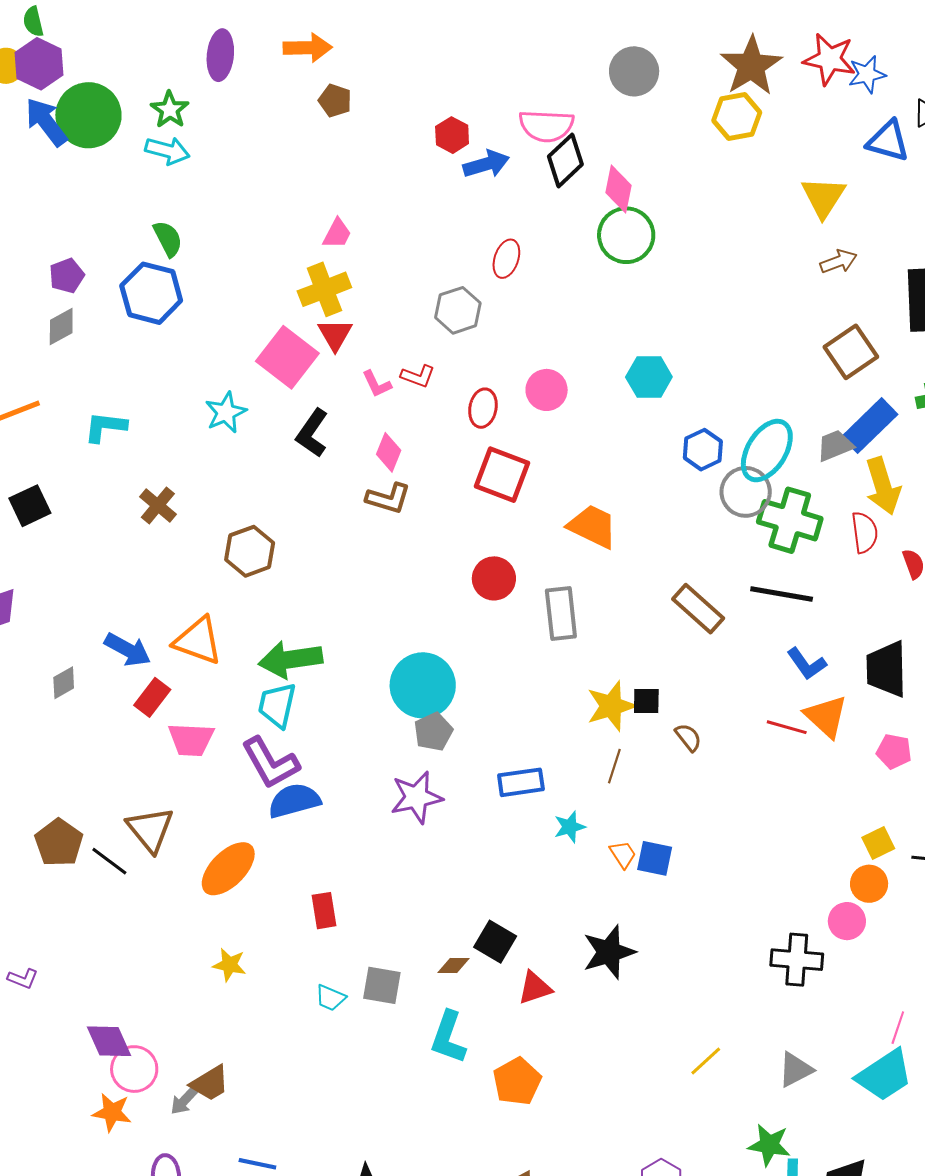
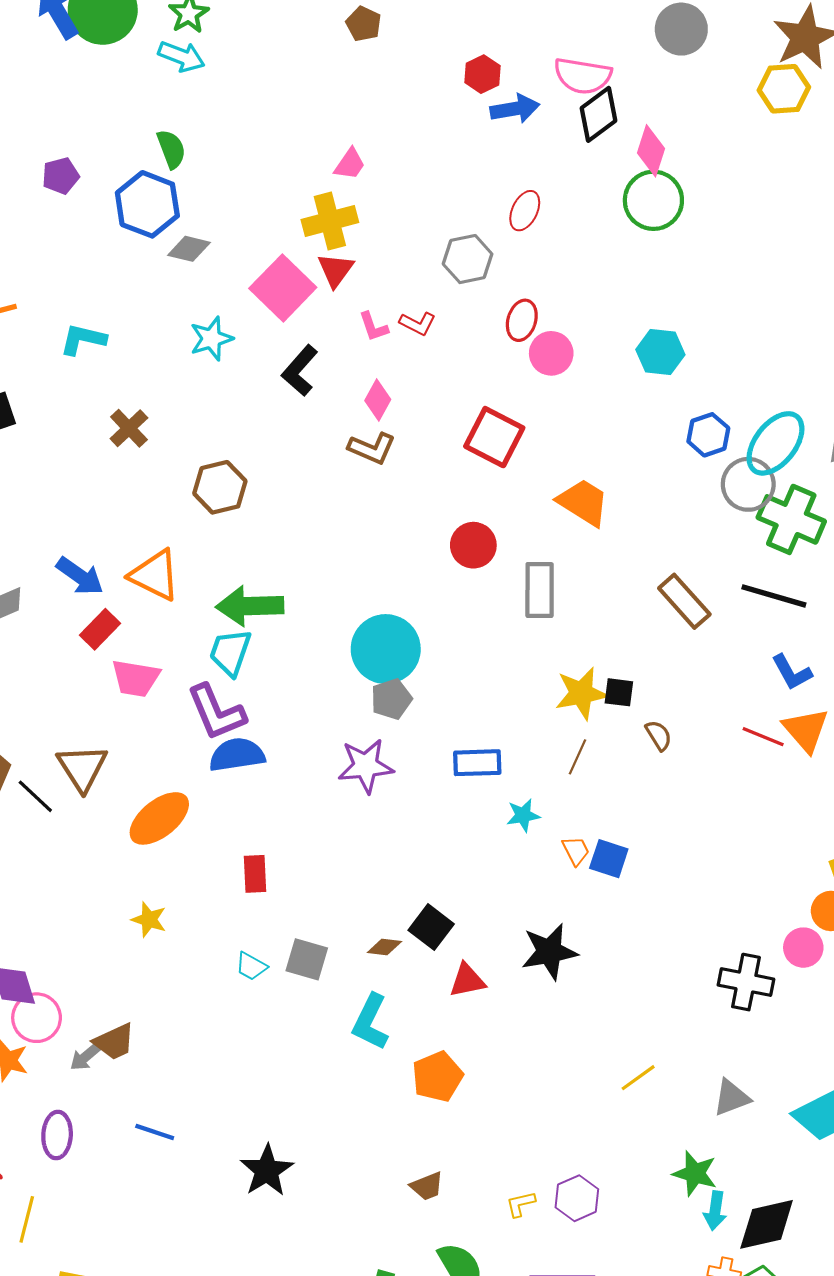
gray diamond: (61, 327) -> (189, 249), moved, turned 36
red ellipse: (483, 408) -> (522, 320), moved

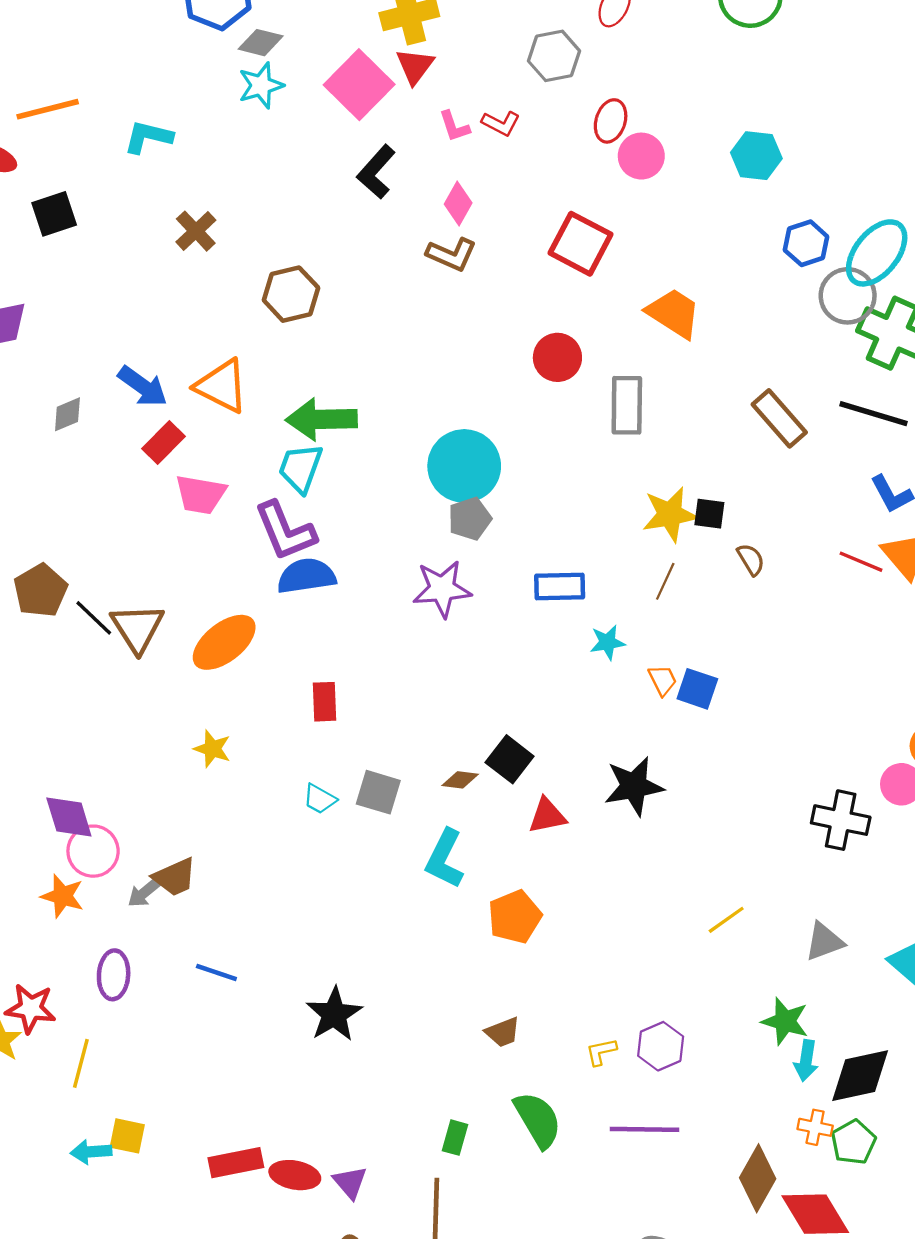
cyan star: (211, 339) -> (261, 85), moved
brown triangle: (82, 768) -> (137, 628), moved

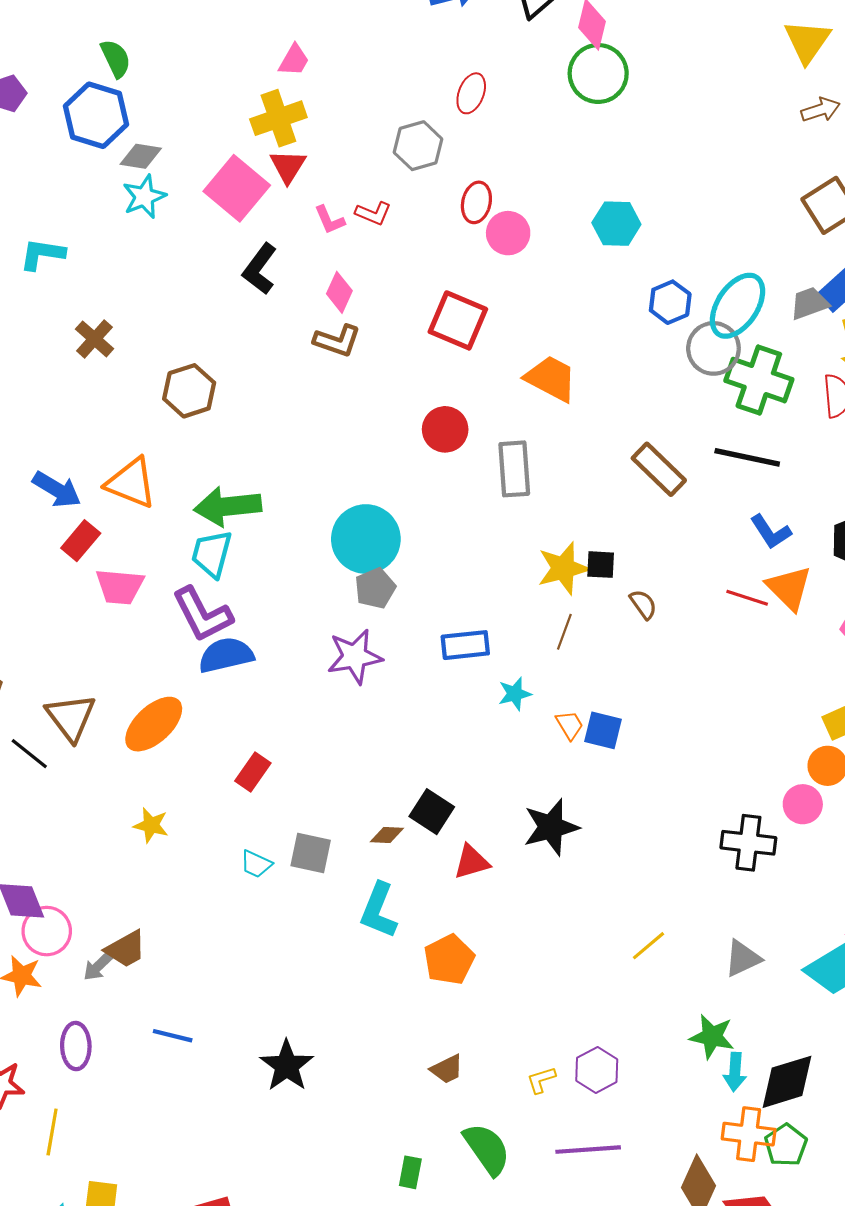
black line: (94, 618) -> (29, 754), moved
red rectangle: (324, 702) -> (253, 772), turned 42
orange cross: (815, 1127) -> (749, 1134), size x1.6

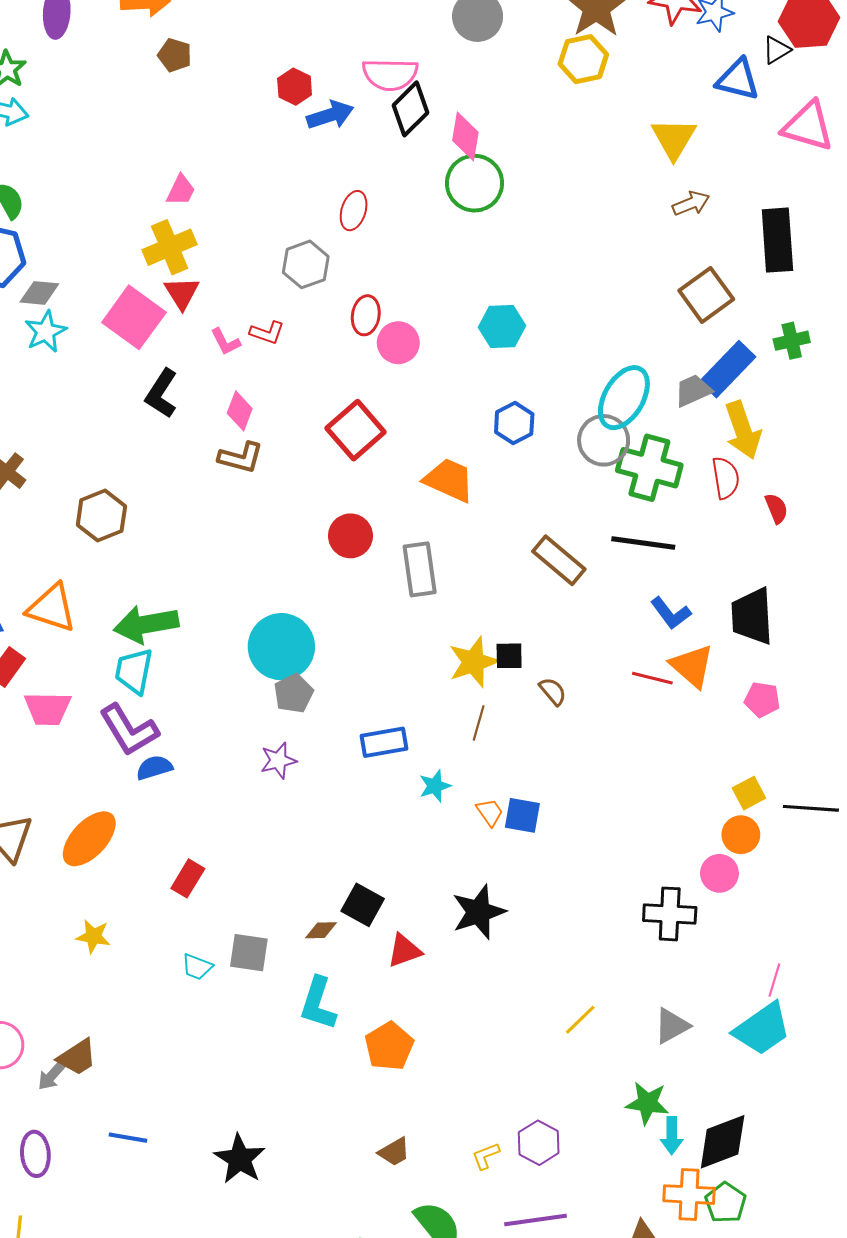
blue hexagon: (670, 302) -> (514, 423), moved
red square: (458, 320) -> (356, 430), turned 30
blue semicircle: (226, 655) -> (154, 768), size x0.7
purple star: (355, 656) -> (278, 761), size x0.7

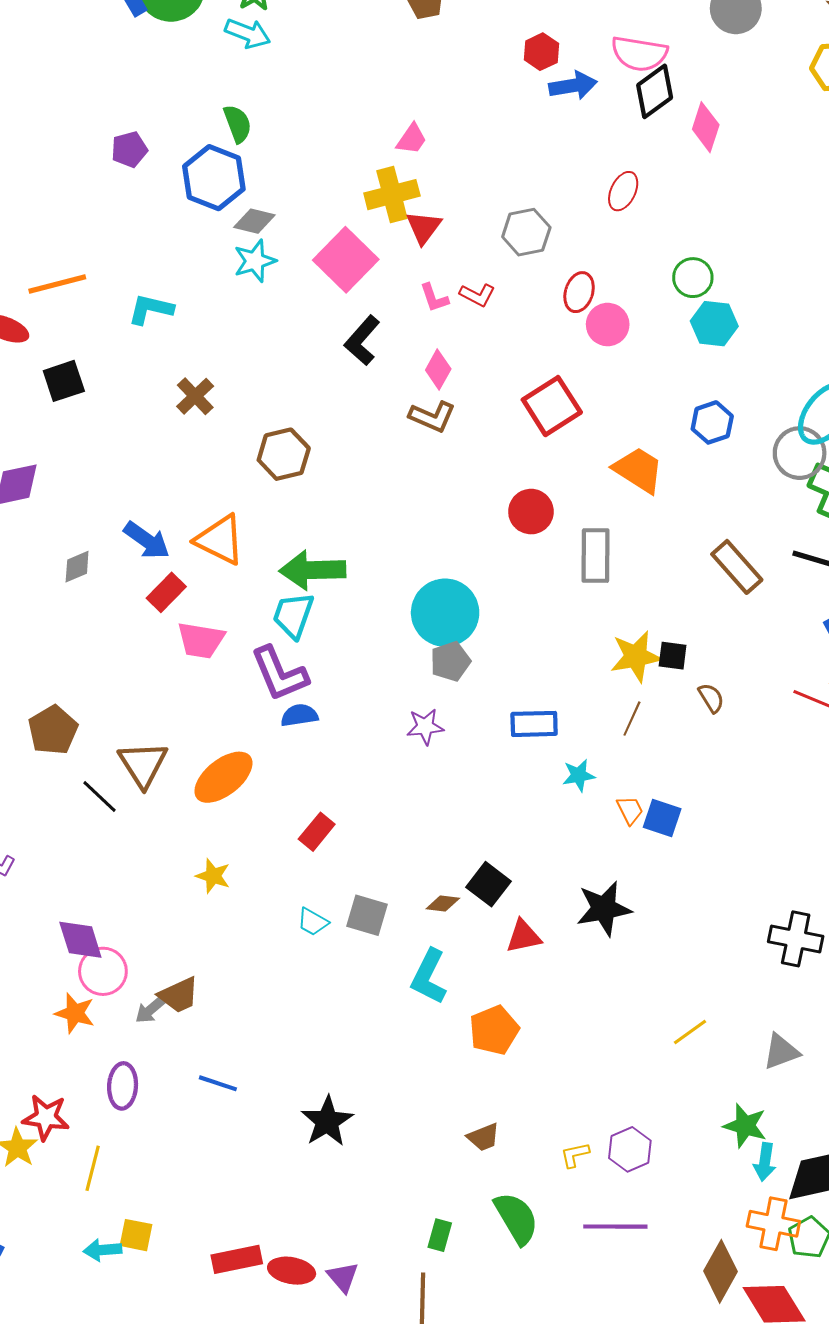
green circle: (475, 183) -> (693, 278), moved, size x0.7
red ellipse: (354, 211) -> (623, 191), moved
red triangle: (182, 293) -> (424, 227), moved

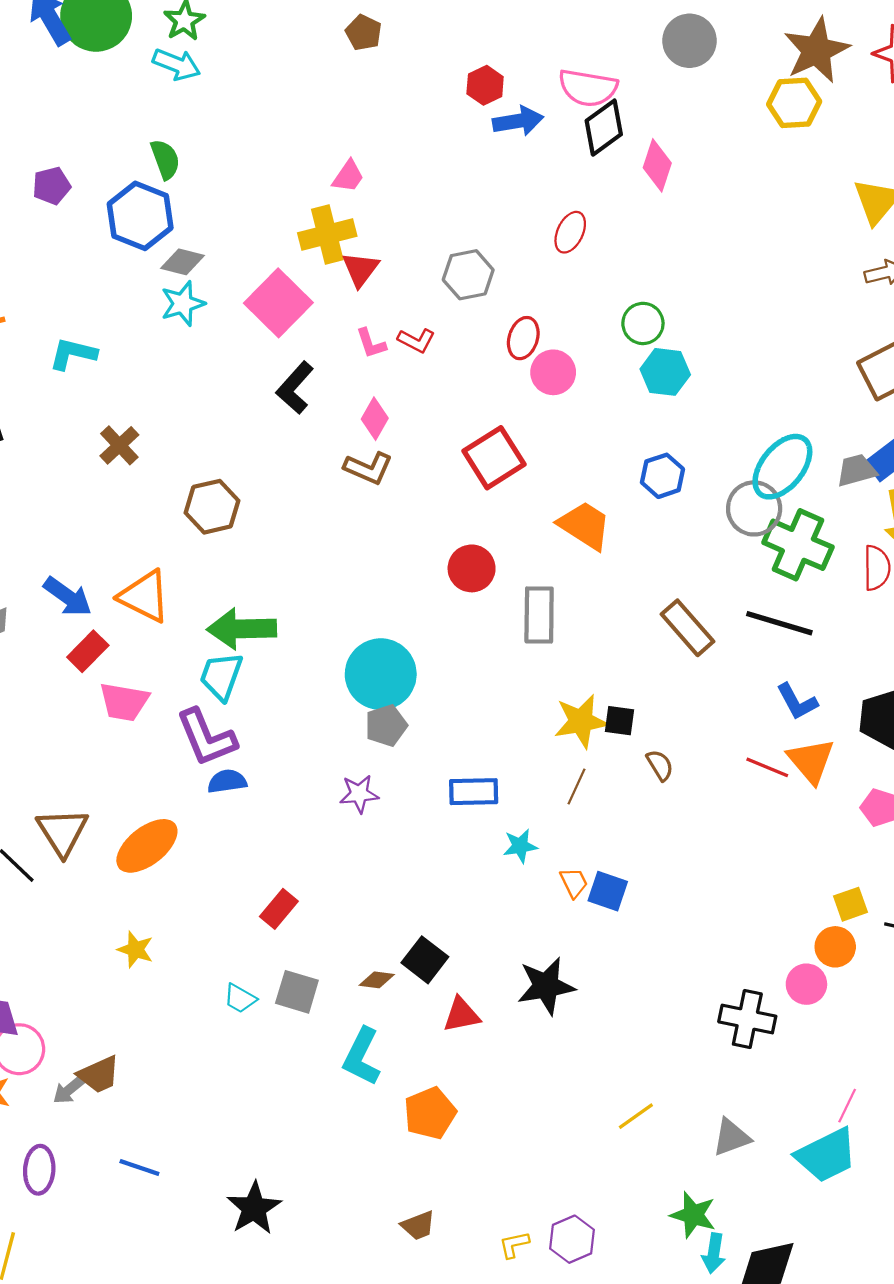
red rectangle: (317, 832) -> (279, 909), moved

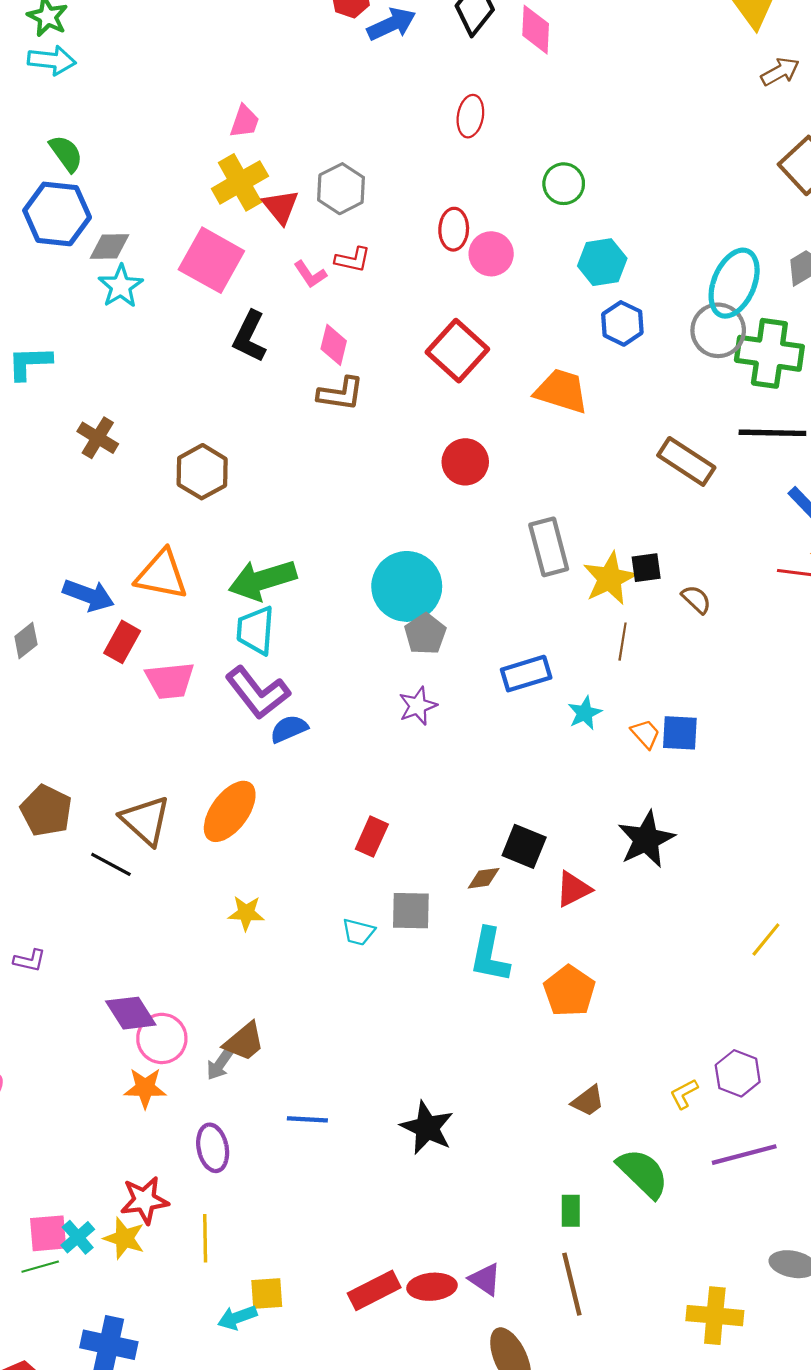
gray hexagon: (468, 275) -> (341, 189), moved
cyan hexagon: (665, 372) -> (602, 262), moved
gray rectangle: (539, 615) -> (549, 547), moved

